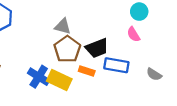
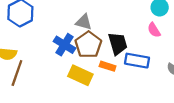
black trapezoid: (97, 48) -> (118, 44), turned -85
blue cross: (39, 77) -> (65, 45), moved

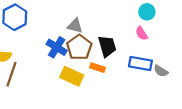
blue rectangle: (137, 61) -> (140, 63), moved

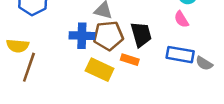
blue cross: (57, 47) -> (82, 36), turned -30
brown pentagon: (79, 47) -> (108, 36), turned 30

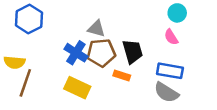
blue cross: (82, 36) -> (76, 53), turned 30
gray semicircle: (204, 63) -> (166, 92), moved, size x1.5
yellow rectangle: (100, 70) -> (77, 88), moved

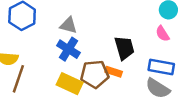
gray triangle: (96, 29) -> (68, 25), moved
brown pentagon: (101, 53) -> (95, 74), moved

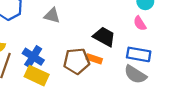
black trapezoid: (124, 48) -> (104, 37), turned -45
blue cross: (68, 49) -> (33, 57), moved
yellow rectangle: (70, 84) -> (37, 76), moved

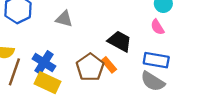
orange rectangle: (94, 59) -> (109, 65), turned 32
brown pentagon: (77, 61) -> (90, 67), turned -30

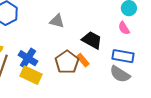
gray triangle: (64, 19) -> (57, 21), moved

